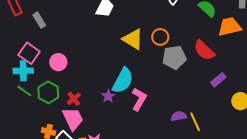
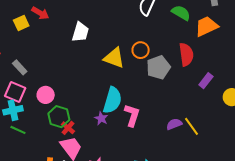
gray rectangle: (39, 20) -> (20, 67), moved
red semicircle: (204, 50) -> (186, 55), turned -130
green hexagon: (48, 92) -> (59, 117), moved

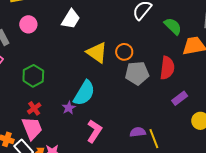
pink circle: (46, 95) -> (28, 24), moved
pink L-shape: (132, 115) -> (94, 131), moved
green hexagon: (59, 117) -> (33, 76), moved

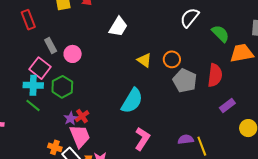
pink circle: (28, 24) -> (73, 54), moved
yellow triangle: (97, 53) -> (144, 60), size x0.7
gray pentagon: (137, 73) -> (185, 81), turned 30
green hexagon: (33, 76) -> (62, 87), moved
purple star: (69, 108) -> (71, 118), moved

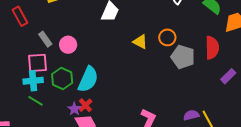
pink square: (40, 68) -> (38, 63), turned -35
cyan semicircle: (132, 101) -> (88, 79), moved

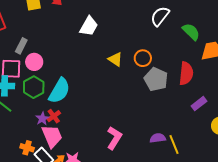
gray rectangle: (45, 39) -> (21, 46), turned 56
pink circle: (68, 45) -> (34, 62), moved

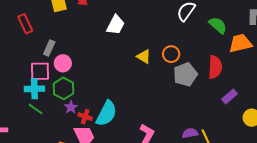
gray pentagon: (156, 79) -> (185, 74), turned 30
cyan semicircle: (59, 91) -> (106, 113), moved
red cross: (54, 116) -> (85, 117), turned -32
purple star: (42, 119) -> (71, 107), moved

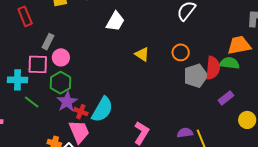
green semicircle: (218, 25) -> (230, 63), moved, turned -36
orange circle: (171, 54) -> (181, 52), moved
gray pentagon: (185, 74) -> (196, 76), moved
cyan cross: (34, 89) -> (17, 80), moved
purple star: (71, 107) -> (67, 102), size x1.5

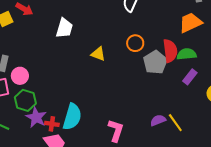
green semicircle: (230, 63) -> (187, 54), moved

